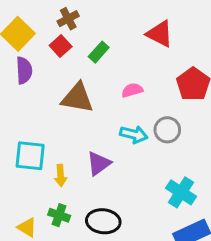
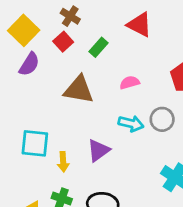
brown cross: (68, 19) -> (70, 16), turned -30
red triangle: (160, 34) -> (139, 25), moved
purple semicircle: (24, 70) -> (29, 64), turned 35

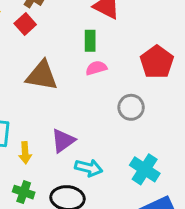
green rectangle: (98, 47) -> (90, 41), moved, turned -42
cyan arrow: (131, 124) -> (89, 168), moved

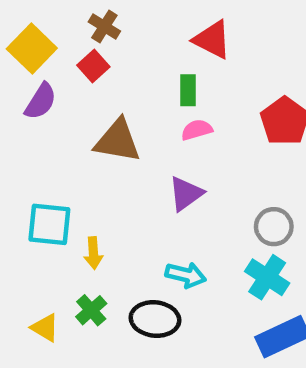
gray circle: (131, 107) -> (274, 227), moved
purple triangle: (63, 141) -> (186, 194), moved
green cross: (24, 192) -> (91, 310), turned 30

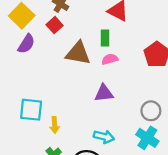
brown triangle: (118, 141) -> (78, 53), moved
purple triangle: (186, 194) -> (104, 93), turned 30

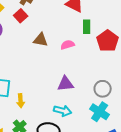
green rectangle: (105, 38) -> (87, 27), moved
brown triangle: (78, 53) -> (41, 40), size x0.7
purple triangle: (104, 93) -> (66, 84), moved

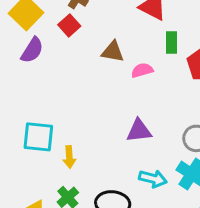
brown triangle: (41, 40) -> (113, 52), moved
cyan arrow: (63, 111) -> (153, 179), moved

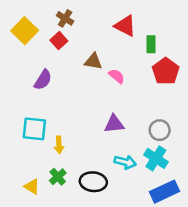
green rectangle: (172, 42) -> (151, 44), moved
purple semicircle: (32, 50) -> (43, 80), moved
pink semicircle: (142, 70) -> (117, 76), turned 56

